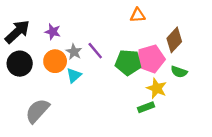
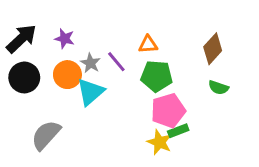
orange triangle: (138, 15) -> (148, 44), moved
pink pentagon: (151, 59) -> (168, 111), moved
cyan triangle: (74, 75) -> (90, 92), size x1.5
yellow star: (157, 88) -> (159, 142), moved

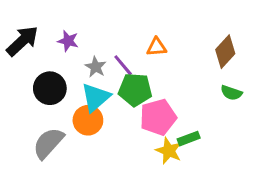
orange circle: (67, 75) -> (88, 120), moved
green pentagon: (157, 76) -> (135, 90), moved
black circle: (24, 77) -> (50, 88), moved
pink pentagon: (168, 111) -> (158, 117), moved

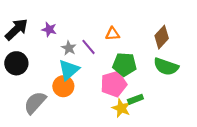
black circle: (50, 88) -> (16, 63), moved
green pentagon: (135, 90) -> (125, 64), moved
green semicircle: (231, 93) -> (166, 67), size x1.6

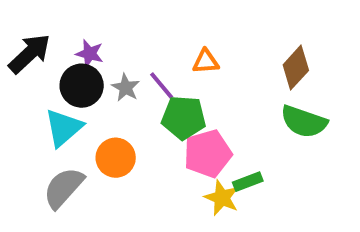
black circle: (16, 63) -> (82, 86), moved
green pentagon: (125, 64) -> (184, 118), moved
cyan triangle: (69, 70) -> (64, 128), moved

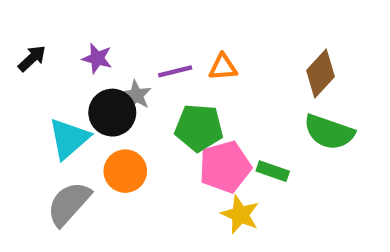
black arrow: (30, 54) -> (32, 58), size x0.6
black circle: (82, 86) -> (112, 113), moved
purple line: (162, 86) -> (175, 71), moved, turned -64
green rectangle: (248, 182) -> (273, 171), moved, turned 40

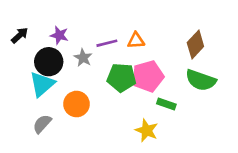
black circle: (112, 113) -> (49, 62), moved
pink pentagon: (225, 167) -> (148, 76), moved
gray semicircle: (69, 204) -> (42, 124), size x0.7

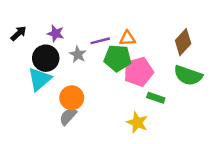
green pentagon: (121, 78) -> (117, 58), moved
gray semicircle: (42, 124) -> (68, 116), moved

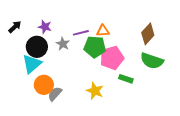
orange circle: (72, 98) -> (44, 85), moved
yellow star: (137, 122) -> (95, 91), moved

